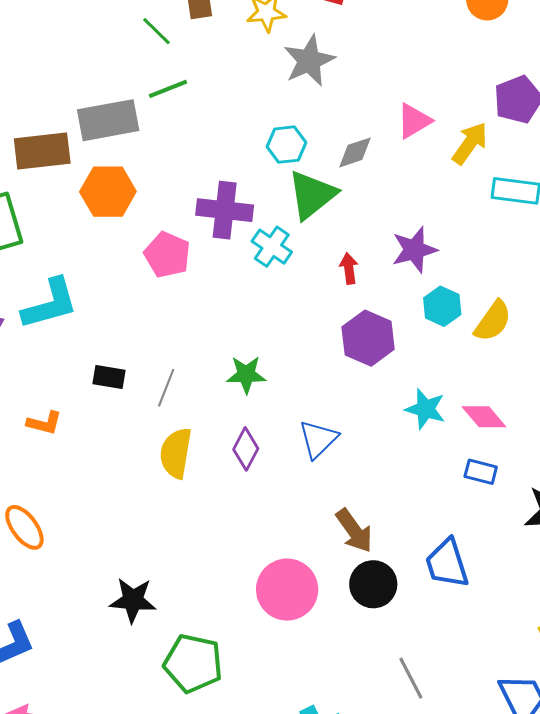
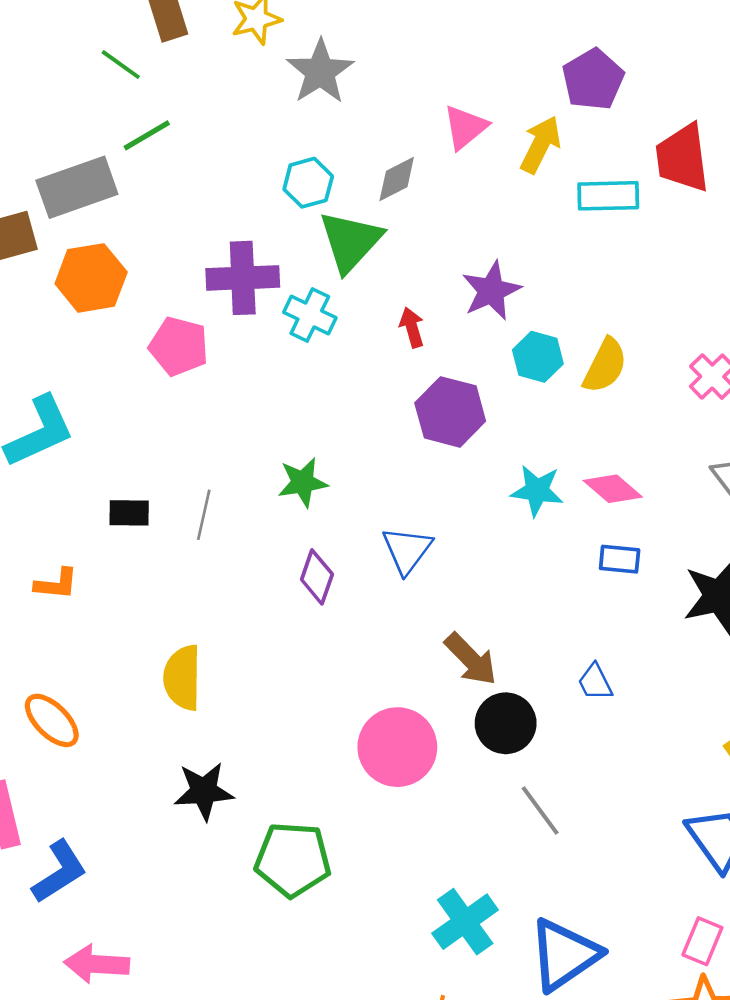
yellow semicircle: (176, 453) -> (182, 678), moved
blue trapezoid: (447, 563) -> (595, 682), size x0.6
gray line: (411, 678) -> (540, 811), moved

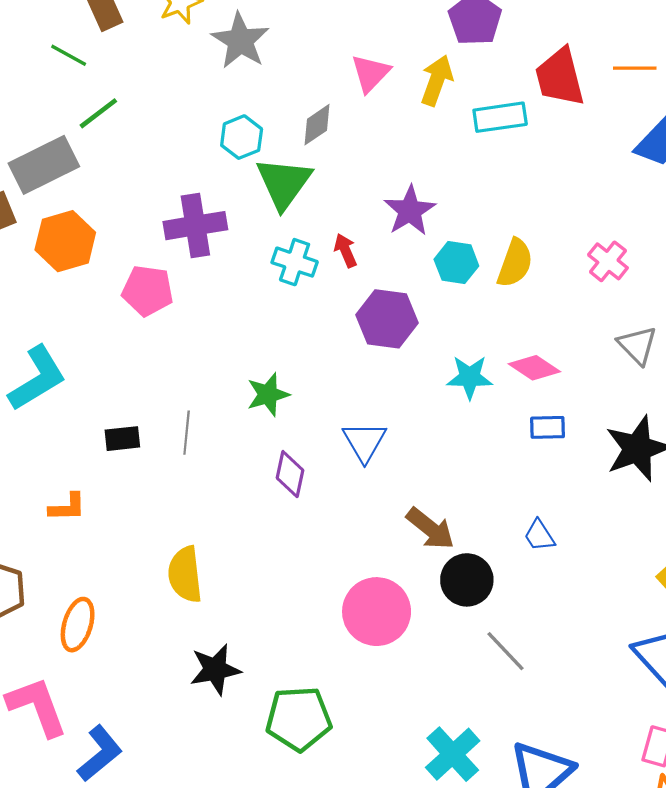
cyan cross: (310, 315) -> (295, 262), moved
orange ellipse: (52, 720) -> (78, 625), turned 69

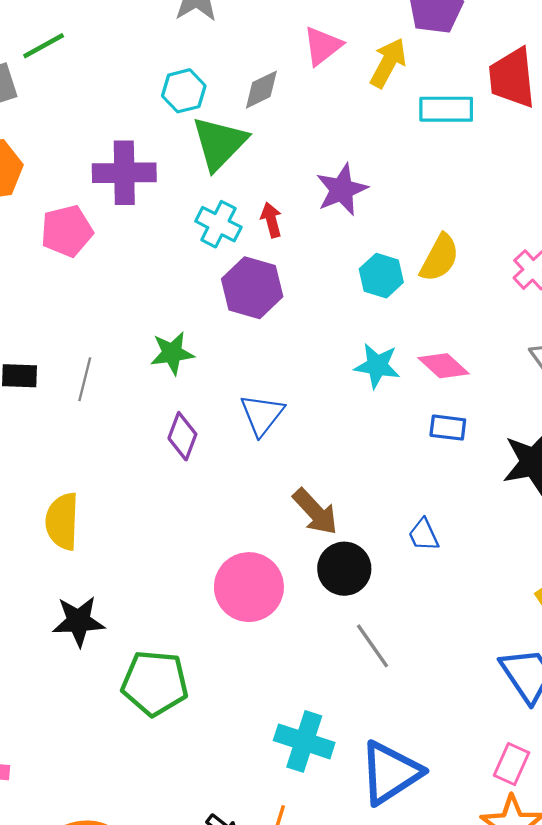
cyan hexagon: (456, 263) -> (381, 276), moved
pink pentagon: (148, 291) -> (67, 231), turned -30
purple hexagon: (387, 319) -> (252, 288), moved
cyan cross: (453, 754) -> (304, 741), turned -38

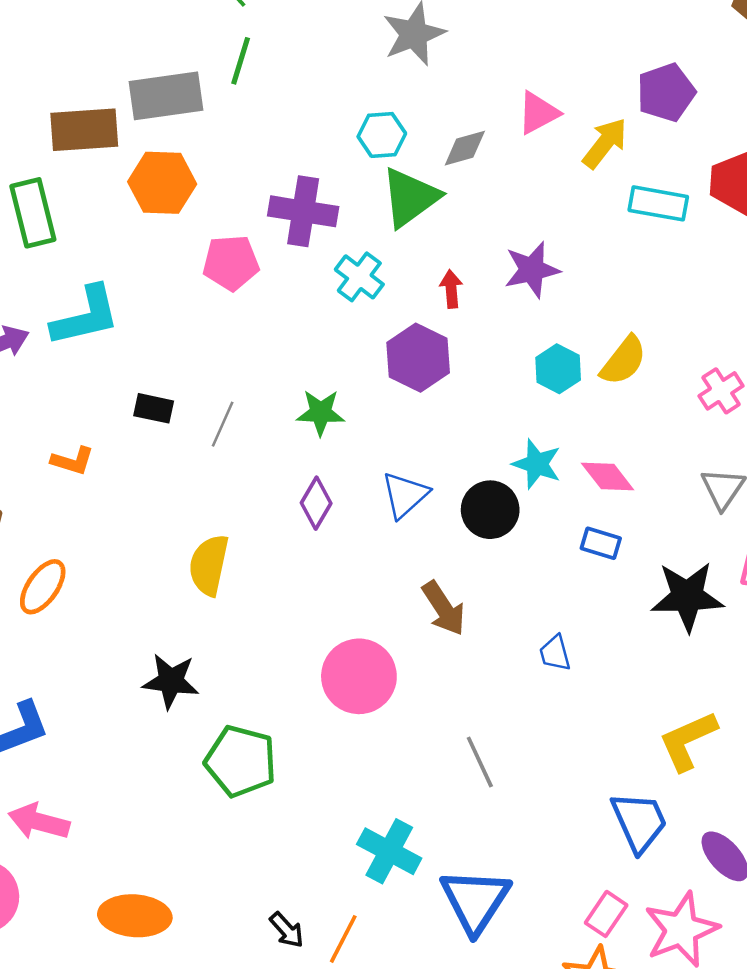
green line: (44, 46) -> (241, 61), turned -54
cyan cross: (218, 224) -> (359, 277), moved
yellow semicircle: (62, 521) -> (209, 565), moved
black circle: (344, 569) -> (490, 510), moved
blue triangle: (390, 773) -> (475, 901), turned -34

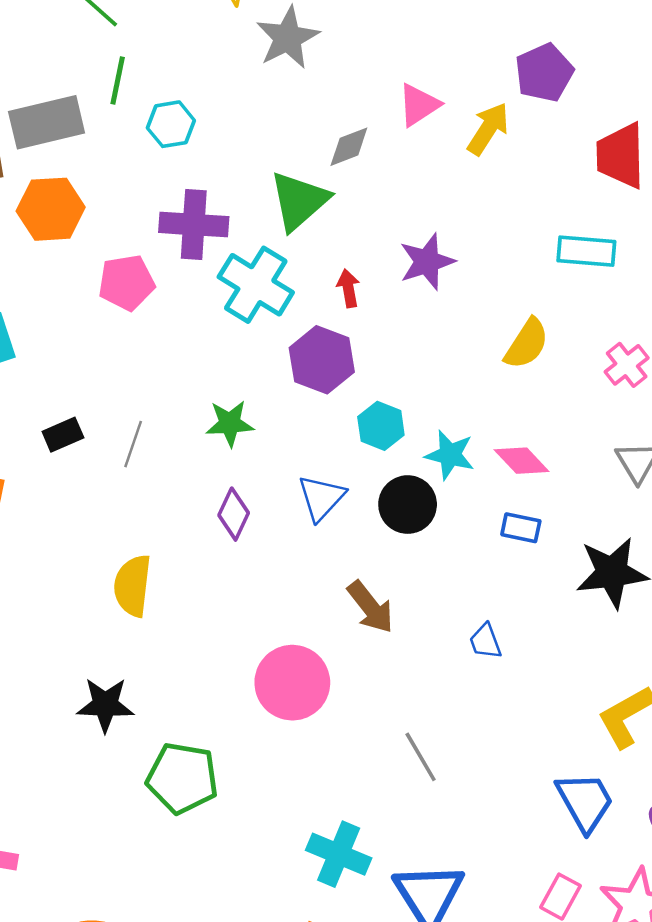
cyan hexagon: (382, 135) -> (171, 124), moved
cyan rectangle: (658, 203) -> (586, 251), moved
cyan cross: (359, 277) -> (256, 285), size x1.5
cyan hexagon: (558, 369) -> (381, 426), moved
black rectangle: (154, 408) -> (63, 435), turned -30

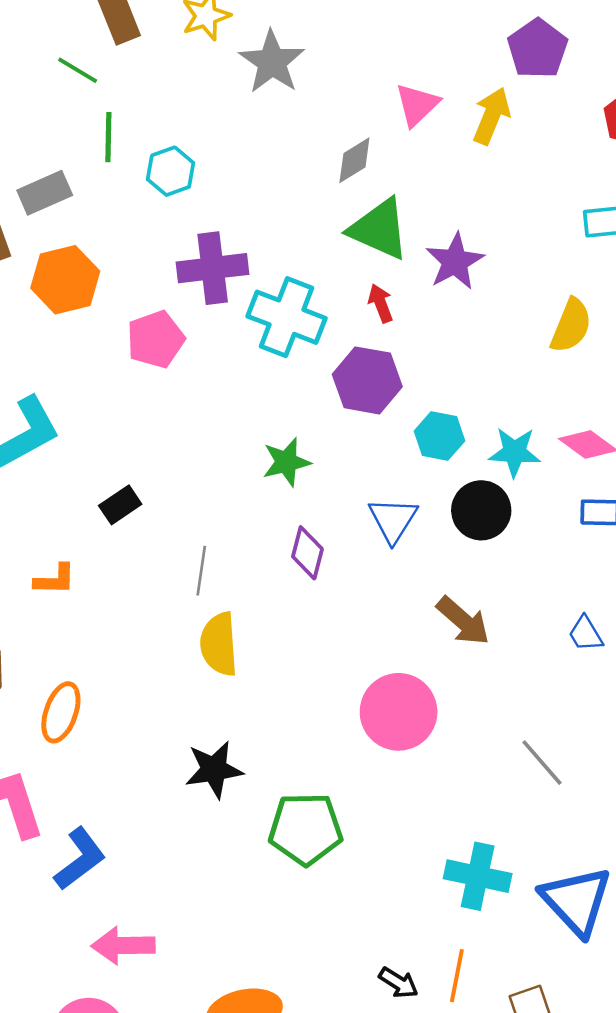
gray rectangle: (47, 122) -> (45, 193), size x0.7
green triangle: (299, 201) -> (379, 229), moved, turned -44
gray line: (133, 444) -> (201, 571), moved

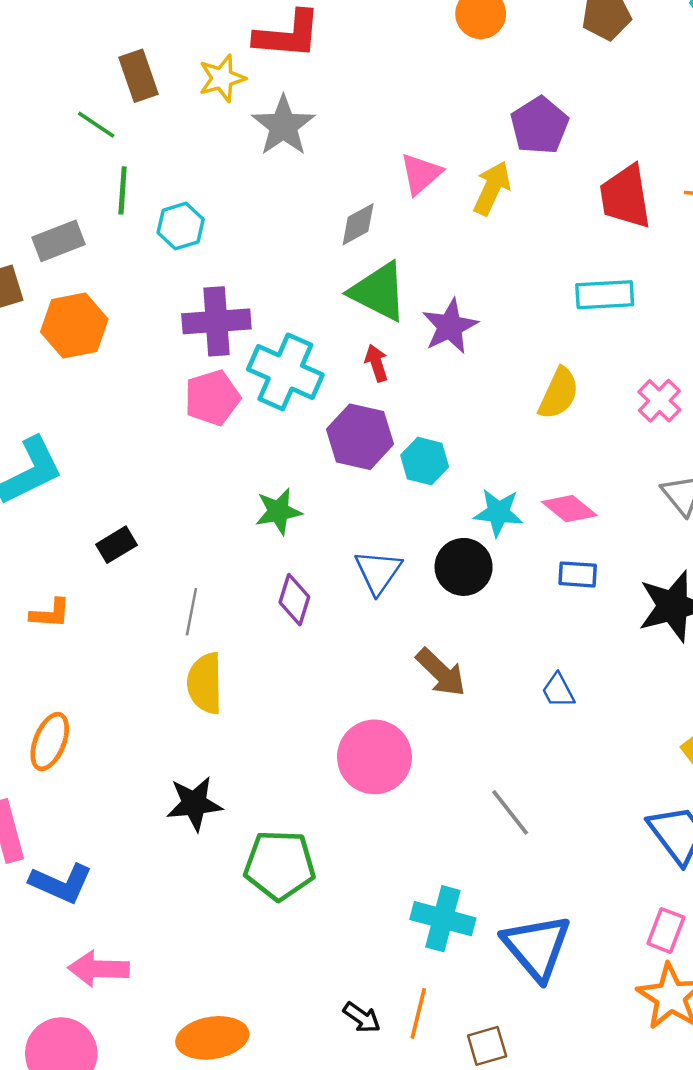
pink pentagon: (156, 339) -> (212, 398), moved
cyan hexagon: (439, 436) -> (425, 461), moved
blue L-shape: (80, 859) -> (61, 883), turned 58

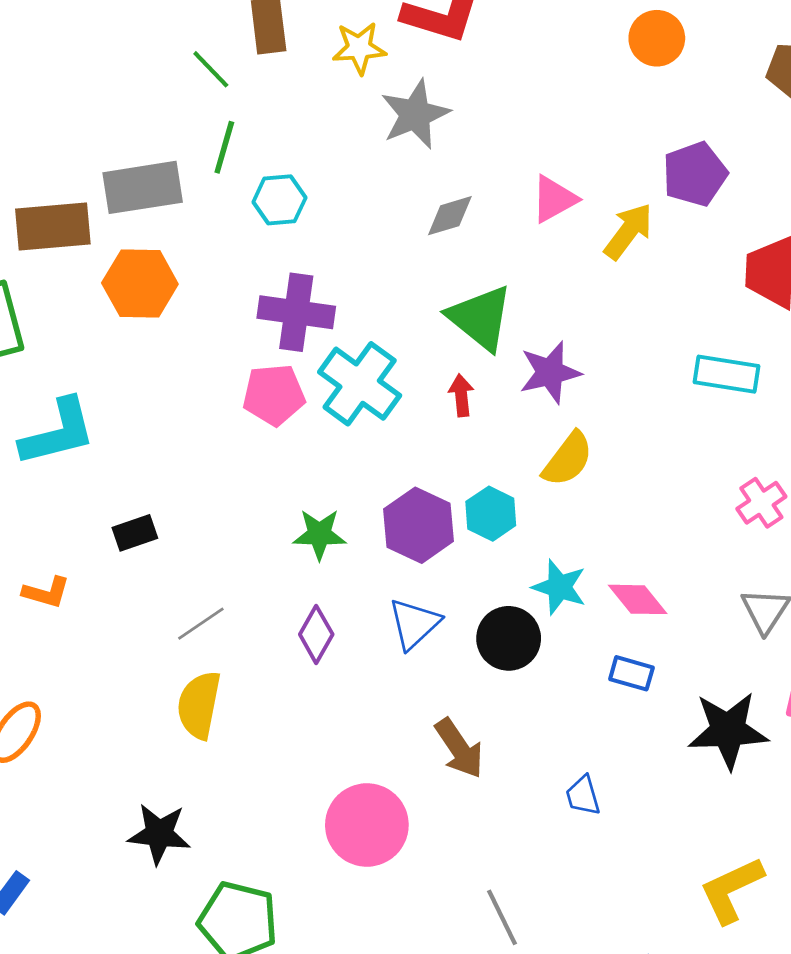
gray diamond: (358, 224) -> (450, 216), moved
gray rectangle: (59, 241) -> (143, 187), size x1.4
yellow semicircle: (559, 393) -> (568, 459), moved
purple hexagon: (360, 437) -> (419, 525), moved
gray line: (191, 612) -> (201, 624), turned 33

